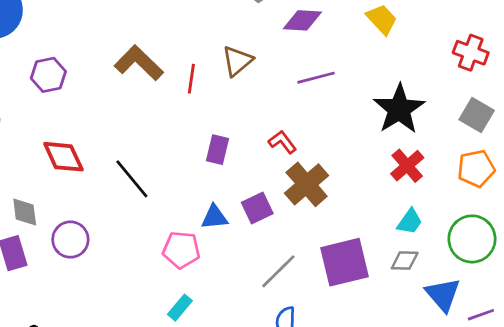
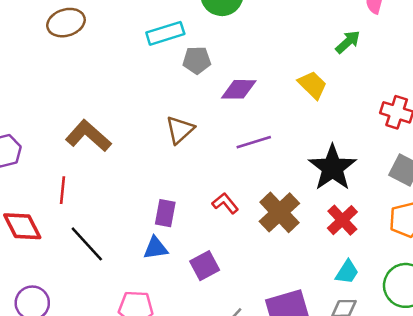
red line: (191, 79) -> (63, 190), moved
brown cross: (307, 184) -> (279, 212), moved
blue triangle: (214, 217) -> (156, 248), moved

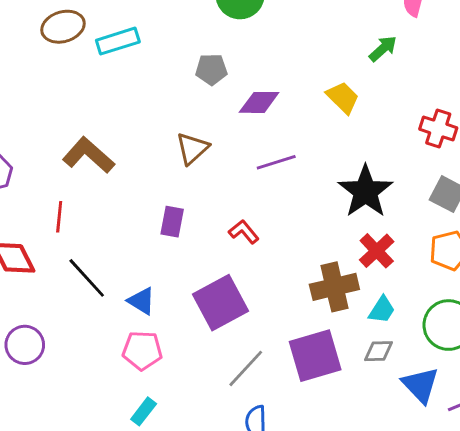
cyan rectangle: (165, 33) -> (118, 41), moved
brown cross: (279, 212) -> (334, 287), moved, turned 30
purple rectangle: (165, 213) -> (172, 222), moved
blue triangle: (156, 248) -> (141, 301), moved, turned 40
purple square: (205, 266) -> (220, 303), size x1.6

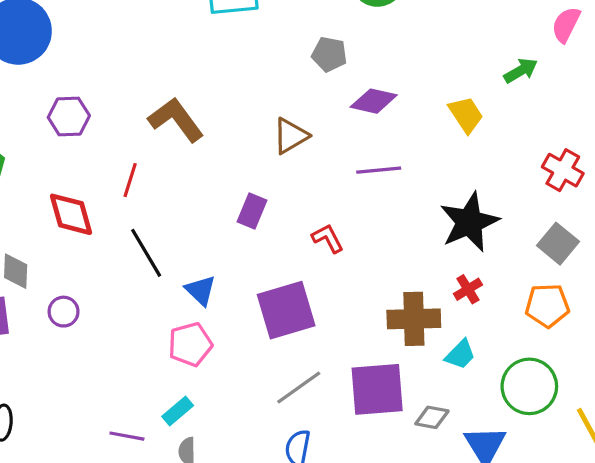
red cross: (377, 251) -> (468, 289), size x0.7
purple circle: (25, 345) -> (64, 312), size x0.7
pink pentagon: (142, 350) -> (190, 344), turned -30
gray diamond: (378, 351) -> (432, 417), moved

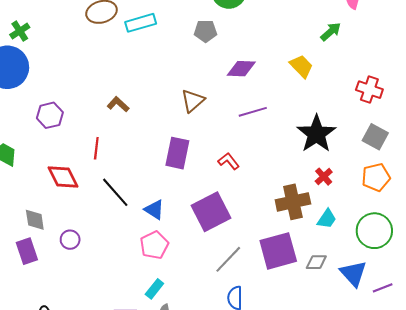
gray pentagon: (329, 54) -> (205, 31), moved
brown L-shape: (176, 120) -> (118, 104), size x0.6
purple rectangle: (252, 211) -> (177, 153), size x1.4

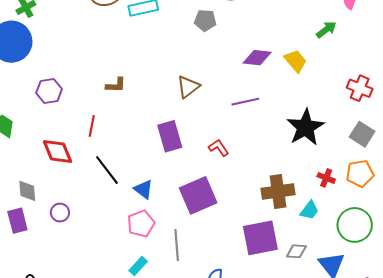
purple diamond: (241, 69) -> (257, 58), moved
brown L-shape: (118, 104) -> (116, 85), turned 135
purple rectangle: (177, 153) -> (170, 136), turned -32
red cross: (324, 177) -> (326, 178), moved, turned -30
gray line: (228, 259) -> (177, 245), moved, turned -52

